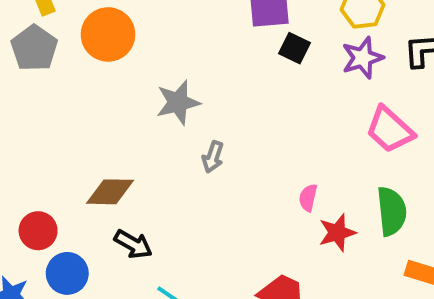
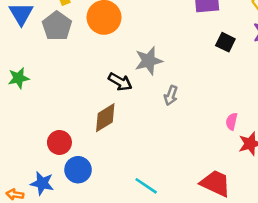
black square: (294, 48) -> (225, 42), moved
brown diamond: (110, 192) -> (105, 118), turned -32
black arrow: (133, 244) -> (120, 82), moved

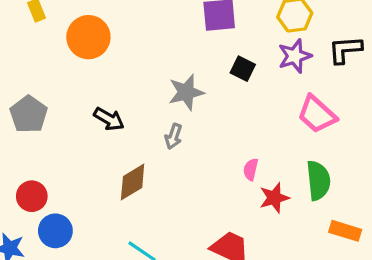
gray pentagon: (57, 26) -> (29, 114), moved
gray star: (149, 61) -> (186, 92), moved
brown diamond: (105, 118) -> (133, 182), moved

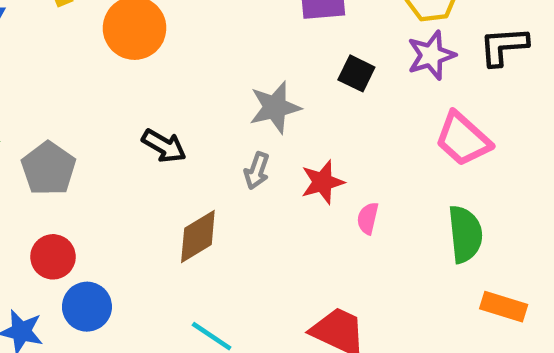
gray pentagon: (29, 114) -> (48, 169), moved
red star: (274, 198) -> (322, 182), moved

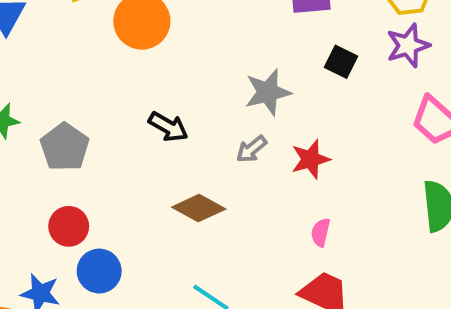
gray arrow: (257, 171) -> (252, 149), turned 32
pink semicircle: (368, 218) -> (321, 232), moved
brown diamond: (198, 236) -> (199, 208), turned 60

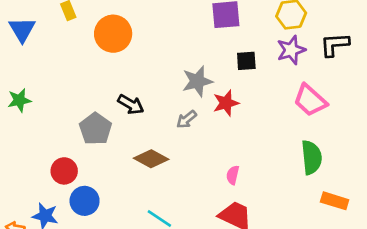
black square: (341, 62) -> (246, 61), turned -30
gray pentagon: (65, 147) -> (95, 129), moved
red star: (310, 159) -> (226, 103), moved

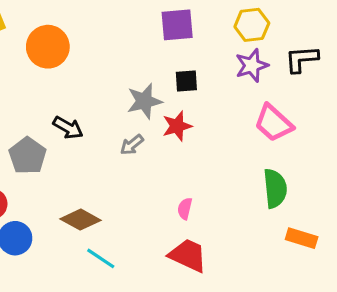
black square: (246, 61) -> (186, 81), moved
brown diamond: (151, 159) -> (81, 220), moved

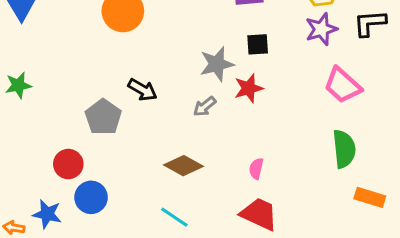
brown diamond: (81, 220) -> (183, 166), moved

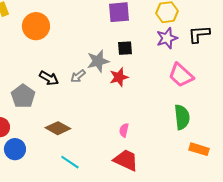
gray arrow: (205, 106) -> (78, 76), moved
brown diamond: (183, 166) -> (58, 128), moved

